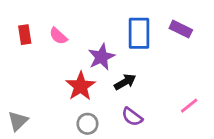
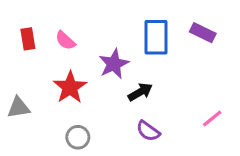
red star: (81, 86) -> (70, 87), moved
gray triangle: (18, 121) -> (19, 108), moved, turned 35
gray circle: (87, 124) -> (78, 137), moved

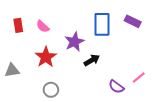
purple semicircle: (148, 131) -> (116, 87), moved

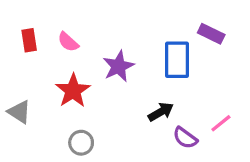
blue rectangle: (102, 24) -> (177, 60), moved
black arrow: (92, 60) -> (161, 112), moved
gray triangle: (12, 70) -> (19, 112), turned 42

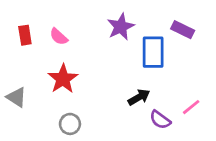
purple star: (118, 66) -> (121, 27), moved

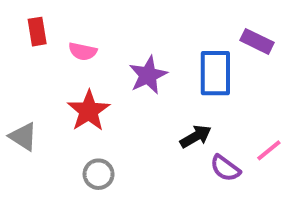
purple star: (121, 27) -> (148, 75), moved
red rectangle: (25, 35) -> (37, 32), moved
pink semicircle: (59, 37) -> (83, 51), turned -30

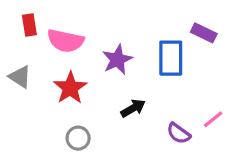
pink semicircle: (83, 51) -> (66, 41), size x1.6
gray triangle: (23, 137) -> (20, 77), moved
black arrow: (196, 137) -> (133, 108), moved

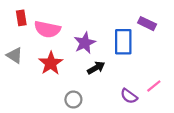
black arrow: (133, 108) -> (96, 68), moved
gray circle: (78, 138) -> (73, 100), moved

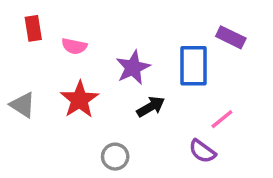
pink semicircle: (47, 29) -> (74, 46), size x0.6
gray triangle: (14, 55) -> (23, 105), moved
pink line: (154, 86) -> (222, 119), moved

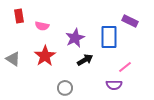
purple semicircle: (202, 151) -> (114, 85), turned -35

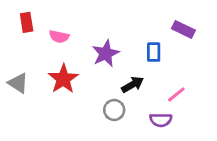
blue rectangle: (109, 37) -> (154, 52), size x0.6
black arrow: (85, 60) -> (133, 85), moved
gray circle: (65, 88) -> (114, 110), moved

